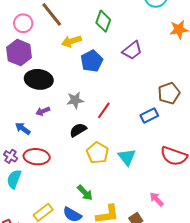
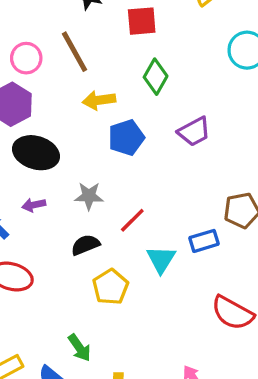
cyan triangle: (127, 157) -> (161, 259), moved

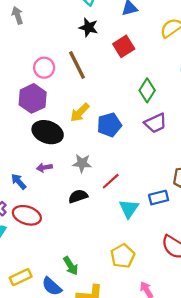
red square: (142, 21) -> (124, 46), turned -30
green diamond: (156, 77) -> (147, 90), moved
yellow arrow: (99, 100) -> (80, 112), moved, turned -40
yellow pentagon: (111, 287) -> (123, 256), moved

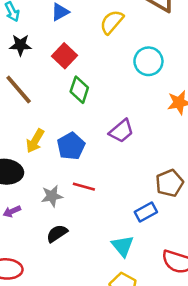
green diamond: (147, 90) -> (79, 90), moved
red line: (111, 181) -> (84, 187), moved, turned 72
cyan triangle: (129, 209) -> (123, 246), moved

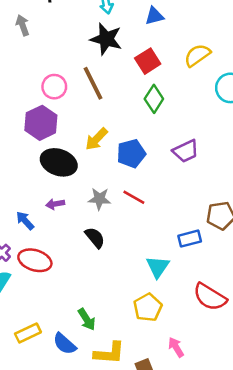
yellow semicircle: (112, 22) -> (197, 55), moved
black star: (20, 45) -> (106, 39), size x1.4
black semicircle: (57, 233) -> (95, 238), turned 70

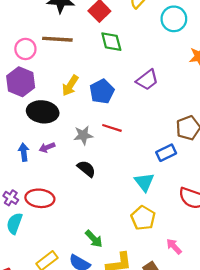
brown line: (93, 83) -> (57, 39), turned -48
green diamond: (154, 99) -> (111, 42), turned -35
blue arrow: (25, 221) -> (24, 152), moved, turned 48

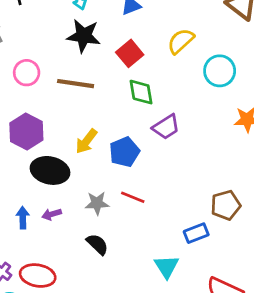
pink circle: (25, 49) -> (27, 73), moved
purple trapezoid: (147, 80) -> (166, 127), moved

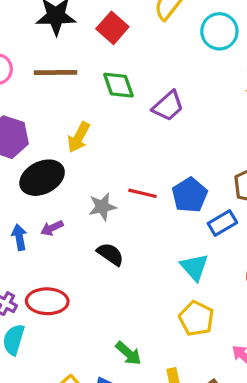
green diamond: (141, 92) -> (118, 85), moved
blue pentagon: (124, 152) -> (190, 195), moved
black ellipse: (50, 170) -> (42, 178), turned -30

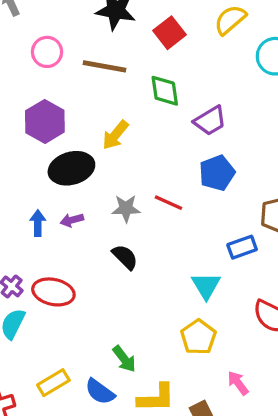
blue pentagon: (190, 195) -> (217, 173), moved

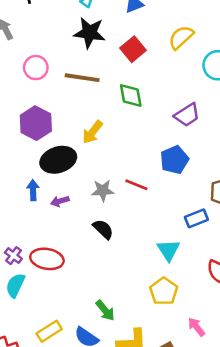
purple trapezoid: (210, 121) -> (187, 115), moved
blue arrow: (38, 223) -> (33, 190), moved

